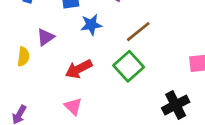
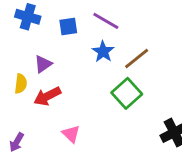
blue star: (91, 25) -> (103, 52), moved, turned -30
red arrow: (79, 69) -> (47, 96), moved

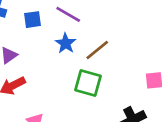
green square: (127, 93) -> (88, 83), turned -32

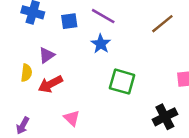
brown line: (97, 50) -> (162, 24), moved

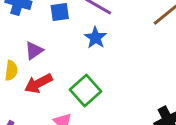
green square: (122, 82) -> (85, 91), moved, turned 32

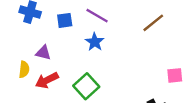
purple triangle: (34, 51) -> (43, 53), turned 49

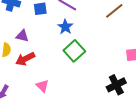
green square: (86, 86) -> (74, 51), moved

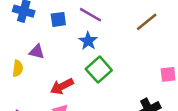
red arrow: (25, 59) -> (62, 86), moved

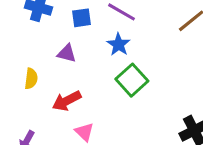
purple triangle: (37, 52) -> (67, 53), moved
red arrow: (62, 86) -> (67, 101), moved

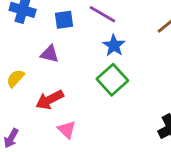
blue star: (119, 45) -> (114, 46), moved
yellow semicircle: (31, 79) -> (15, 78), turned -144

